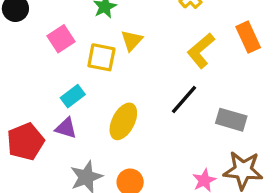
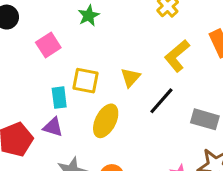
yellow triangle: (132, 40) -> (130, 77), moved
yellow square: (101, 57) -> (86, 81), moved
cyan rectangle: (73, 96) -> (59, 98), turned -60

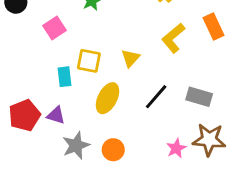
black line: (161, 101) -> (156, 97), moved
purple triangle: (53, 127) -> (56, 115), moved

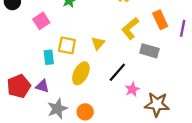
gray rectangle: (199, 97) -> (149, 51), moved
pink star: (176, 148) -> (132, 89), moved

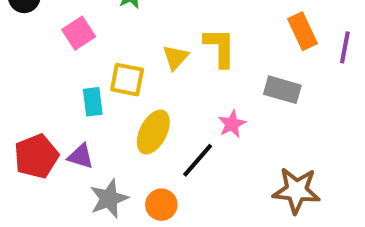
yellow L-shape: (130, 28) -> (220, 47), moved, turned 130
yellow triangle: (98, 43) -> (175, 57), moved
black line: (117, 72) -> (198, 160), moved
pink star: (132, 89) -> (232, 124), moved

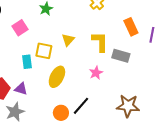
yellow L-shape: (220, 47) -> (100, 42), moved
black line: (198, 160) -> (81, 106), moved
gray star: (109, 199) -> (15, 112), moved

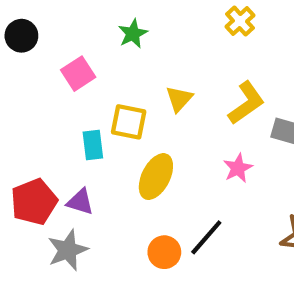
yellow L-shape: (100, 42) -> (246, 103), turned 55

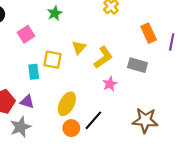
yellow L-shape: (246, 103) -> (103, 57), moved
yellow ellipse: (156, 177) -> (67, 104), moved

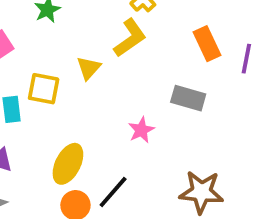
yellow L-shape: (103, 57) -> (130, 38), moved

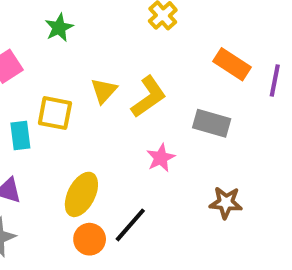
yellow L-shape: (130, 38) -> (149, 97), moved
orange rectangle: (207, 44) -> (232, 64), turned -32
brown star: (201, 192) -> (226, 203), moved, size x0.7

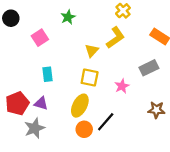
yellow L-shape: (149, 97) -> (115, 38), moved
yellow square: (55, 113) -> (90, 78), moved
gray rectangle: (212, 123) -> (149, 68), turned -42

